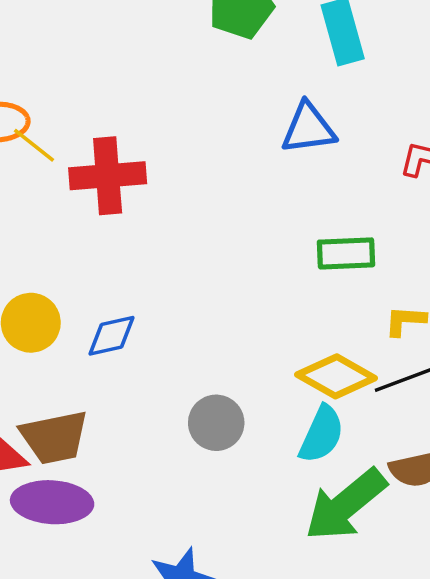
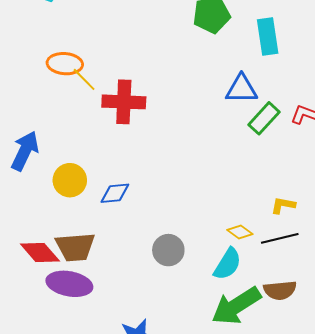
green rectangle: (346, 253) -> (264, 118), moved, turned -52
yellow diamond: (336, 376) -> (240, 232), size x0.6

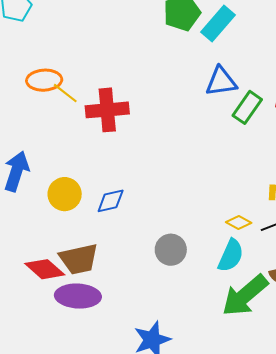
cyan rectangle: (268, 36) -> (218, 24), moved, turned 57

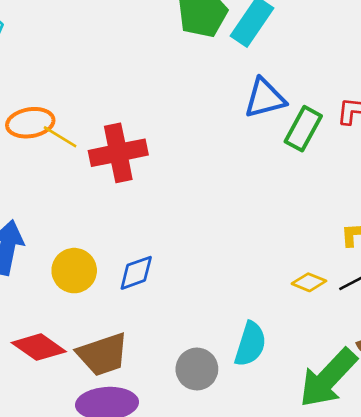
gray circle: (171, 250) -> (197, 369), moved
cyan semicircle: (231, 255) -> (250, 344), moved
red diamond: (45, 269) -> (39, 347), moved

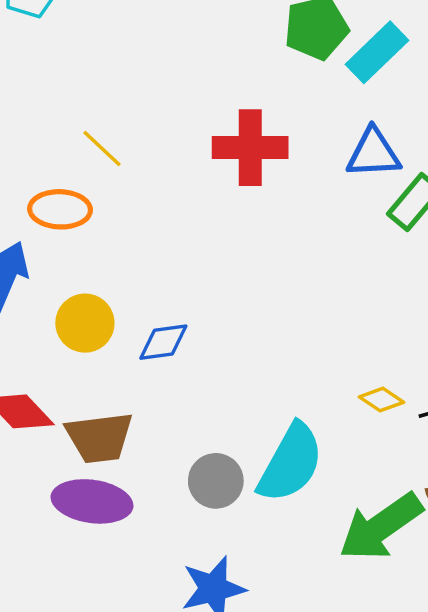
orange ellipse: (30, 123) -> (60, 209), moved
red cross: (118, 153) -> (250, 148), moved
cyan semicircle: (250, 344) -> (291, 463), size x1.4

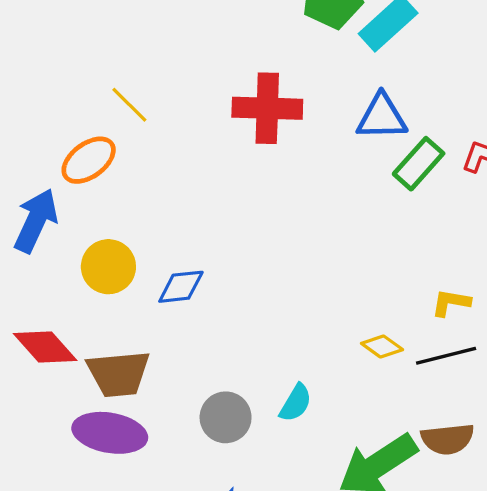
orange ellipse: (60, 209) -> (89, 160), turned -40
cyan semicircle: (291, 463) -> (296, 403), size x0.5

